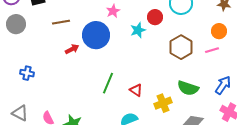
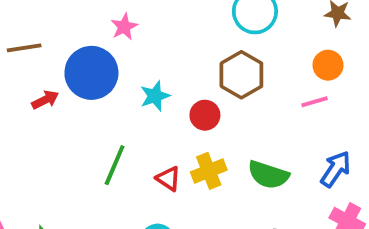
red circle: (155, 17) -> (205, 115), moved
cyan star: (138, 30) -> (155, 96), moved
brown hexagon: (181, 47) -> (241, 75), moved
yellow cross: (163, 103) -> (209, 171), moved

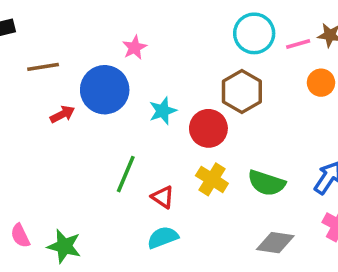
pink line: (315, 102) -> (298, 44), moved
red circle: (205, 115) -> (208, 128), size x1.4
yellow cross: (209, 171) -> (212, 179), turned -36
red triangle: (168, 179) -> (163, 197), moved

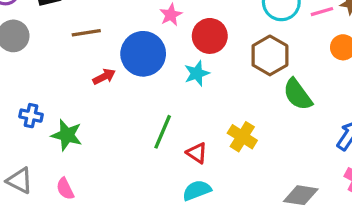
red circle: (208, 128) -> (210, 36), moved
green semicircle: (266, 183) -> (298, 94), moved, turned 36
green star: (64, 246) -> (67, 135), moved

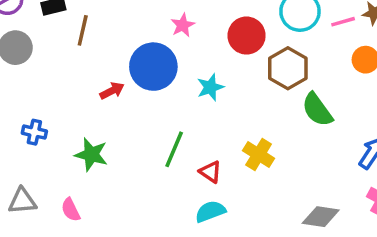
brown line: (86, 33) -> (83, 30), moved, turned -68
red circle: (210, 36) -> (247, 36), moved
green star: (67, 135) -> (91, 155), moved
gray triangle: (20, 181) -> (22, 201), turned -32

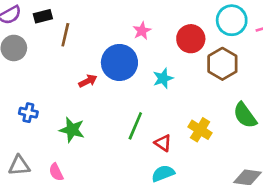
green semicircle: (317, 110) -> (245, 115), moved

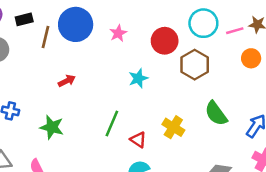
blue circle: (119, 62) -> (76, 24), moved

